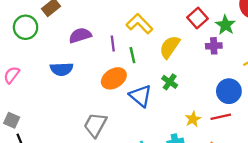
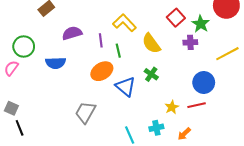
green circle: (26, 27) -> (24, 46), moved
yellow semicircle: (170, 47) -> (151, 43), turned -70

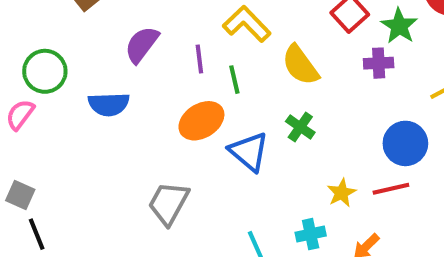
purple semicircle: (72, 33) -> (142, 45), turned -36

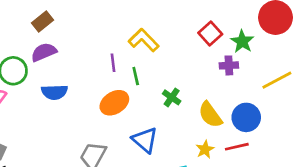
purple semicircle: (142, 45) -> (44, 52), moved, turned 30
yellow semicircle: (300, 65) -> (210, 115), moved
green cross: (300, 127) -> (172, 97), moved
blue triangle: (249, 152) -> (145, 140), moved

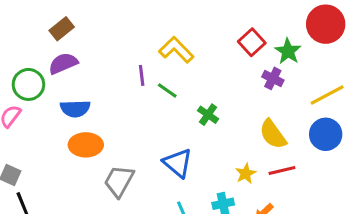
purple cross: (229, 65) -> (273, 78), turned 30
green line: (136, 76) -> (167, 91), turned -42
orange ellipse: (114, 103) -> (86, 145), moved, turned 32
yellow semicircle: (210, 115) -> (273, 134), moved
blue circle: (246, 117) -> (326, 134), moved

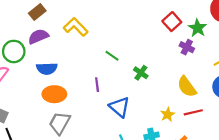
yellow L-shape: (176, 50) -> (76, 27), moved
purple line: (142, 75) -> (97, 85), moved
gray trapezoid: (119, 181) -> (60, 123), moved

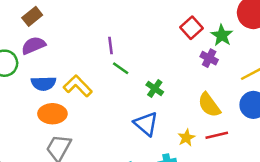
yellow L-shape: (76, 27) -> (78, 86), moved
purple line: (97, 85) -> (111, 45), moved
blue triangle: (119, 107) -> (146, 124), moved

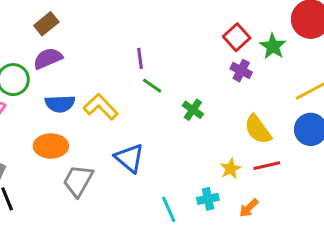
purple cross: (209, 58) -> (241, 71), moved
orange ellipse: (52, 114) -> (51, 146), moved
blue triangle: (146, 124) -> (129, 158), moved

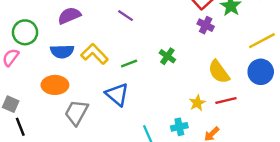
purple semicircle: (48, 58) -> (69, 16), moved
purple line: (140, 58) -> (126, 16), turned -49
green line: (152, 86) -> (129, 63), moved, turned -56

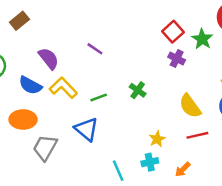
purple semicircle: (69, 16) -> (49, 59), moved, turned 75
blue semicircle: (62, 51) -> (30, 85), turned 30
yellow star: (197, 103) -> (157, 139), moved

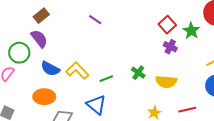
purple line: (95, 49) -> (95, 20), moved
purple semicircle: (49, 59) -> (39, 39), moved
yellow semicircle: (190, 106) -> (166, 82), moved, turned -50

